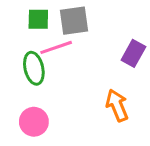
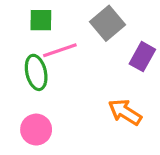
gray square: (74, 21) -> (107, 23), moved, turned -32
orange arrow: (117, 105) -> (125, 112), turned -36

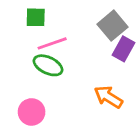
gray square: (107, 23) -> (112, 26), moved
green ellipse: (36, 72) -> (48, 65), moved, turned -52

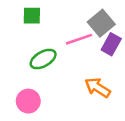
pink line: (52, 43) -> (79, 39), moved
green ellipse: (48, 65) -> (43, 59), turned -55

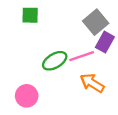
pink line: (79, 39) -> (82, 56), moved
green ellipse: (43, 59) -> (55, 61), moved

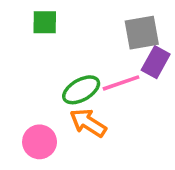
gray square: (96, 22) -> (142, 33), turned 30
orange arrow: (92, 83) -> (88, 123), moved

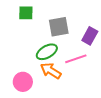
gray square: (142, 33) -> (59, 27), moved
pink line: (121, 83) -> (76, 59), moved

